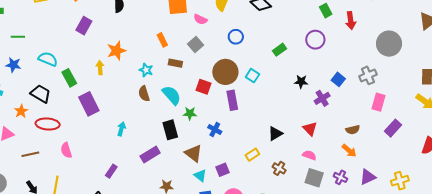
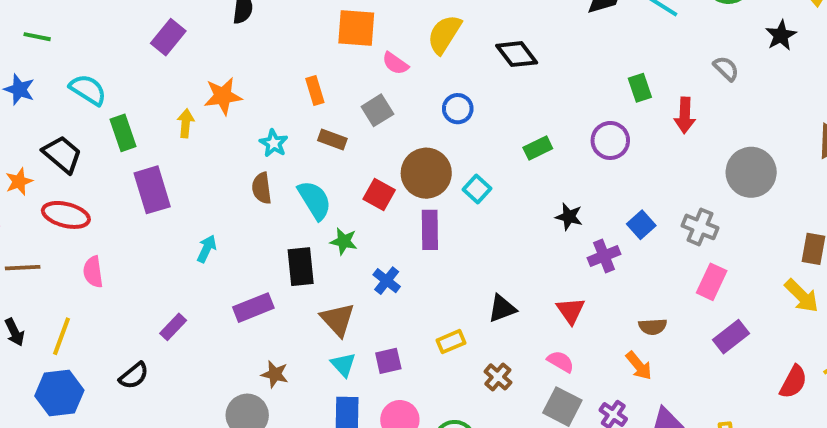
gray cross: (368, 75) -> (700, 227), turned 36

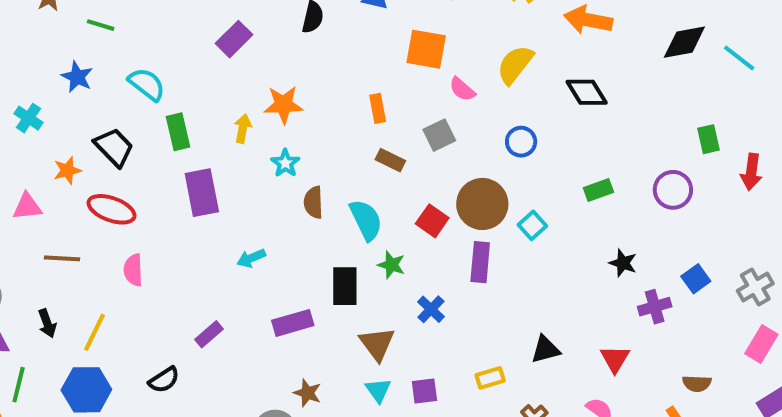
cyan star: (274, 143) -> (285, 163), moved
gray cross: (700, 227) -> (755, 287), turned 32
cyan arrow: (207, 249) -> (251, 258), turned -144

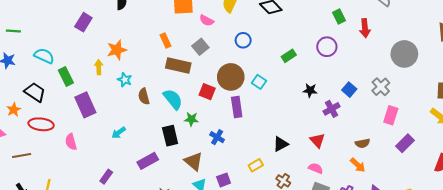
brown rectangle: (390, 160) -> (178, 65), size x1.6
pink semicircle: (133, 270) -> (71, 142), moved

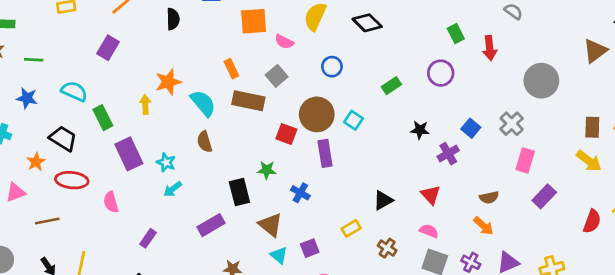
purple rectangle: (83, 22) -> (108, 48), moved
cyan star: (125, 80) -> (166, 162), moved
cyan semicircle: (173, 99) -> (203, 103), moved
purple rectangle: (106, 177) -> (148, 238), moved

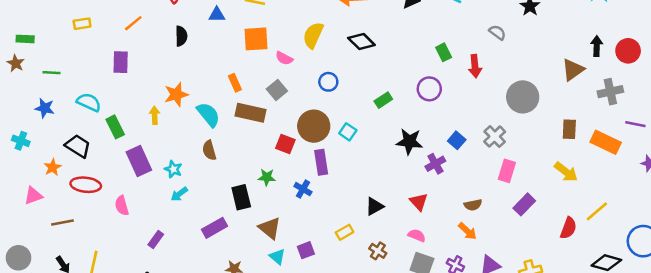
purple rectangle: (108, 48) -> (121, 62), turned -30
brown rectangle: (592, 127) -> (569, 129), moved
black star: (420, 130) -> (409, 142), size x1.5
blue cross: (300, 193) -> (303, 189), moved

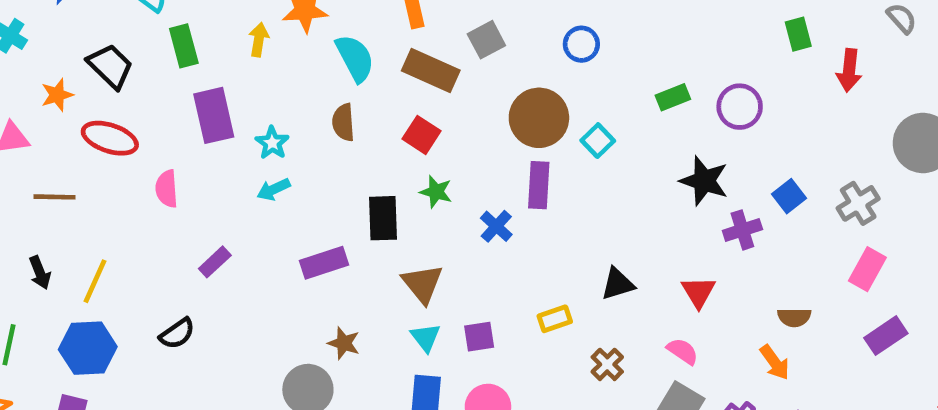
purple circle: (429, 89) -> (740, 107), moved
red square: (285, 144) -> (421, 135), moved

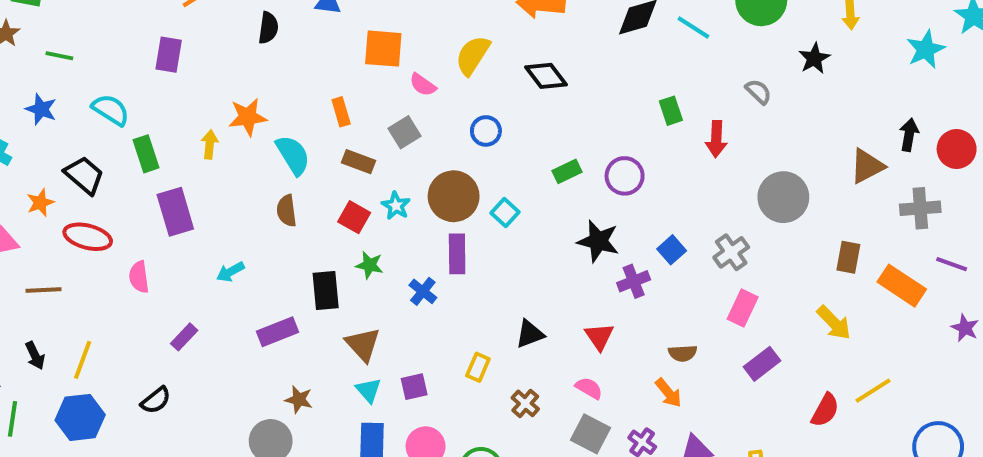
brown rectangle: (431, 71) -> (358, 162), size x0.7
cyan star: (272, 143) -> (396, 206), moved
yellow rectangle: (555, 319) -> (478, 367), turned -44

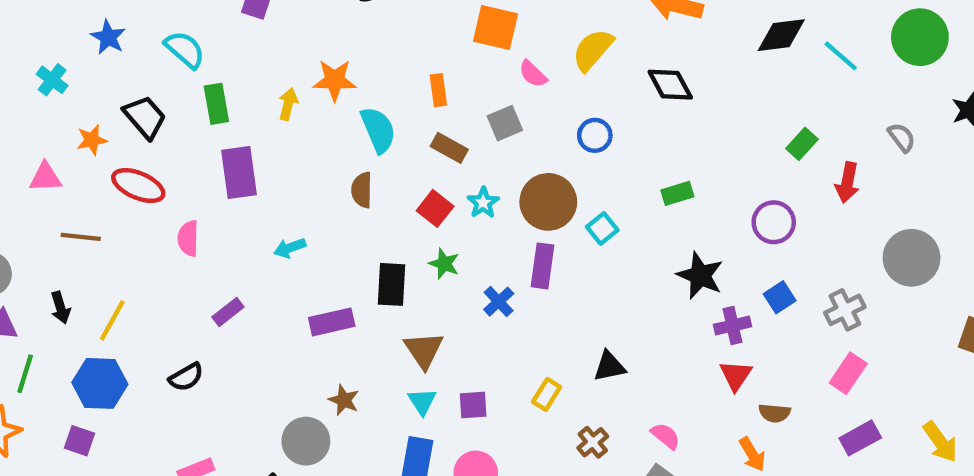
green rectangle: (671, 111) -> (802, 144), turned 52
purple circle: (625, 176) -> (774, 222), moved
yellow arrow: (834, 323) -> (940, 442), moved
red triangle: (599, 337) -> (736, 375), moved

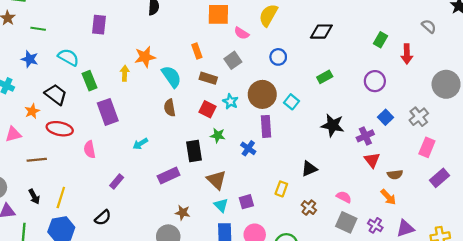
black diamond: (670, 85) -> (321, 32), moved, turned -50
black star: (700, 276) -> (333, 125), moved

